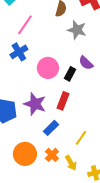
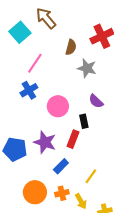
black rectangle: (70, 74) -> (84, 121), moved, turned -40
orange cross: (52, 155) -> (62, 193), turned 32

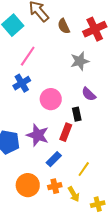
brown semicircle: (71, 47) -> (64, 26), moved, turned 140
gray star: (87, 68) -> (80, 61), turned -30

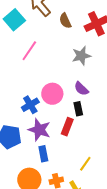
blue cross: (22, 83) -> (30, 105), moved
purple semicircle: (89, 94) -> (81, 89), moved
blue rectangle: (54, 159) -> (43, 154), moved, turned -56

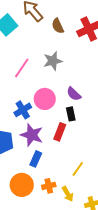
pink line: (29, 51) -> (22, 68), moved
gray star: (81, 56) -> (53, 61), moved
blue rectangle: (43, 154) -> (36, 159), turned 35

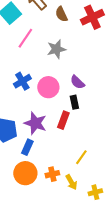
pink line: (22, 68) -> (25, 38), moved
blue cross: (23, 110) -> (22, 81), moved
blue rectangle: (36, 159) -> (27, 147), moved

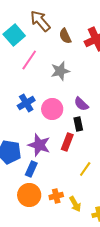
yellow line: (81, 157) -> (85, 169), moved

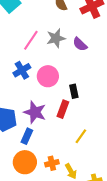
pink line: (29, 60) -> (31, 40), moved
purple semicircle: (81, 104) -> (80, 44), moved

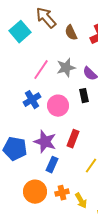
black rectangle: (74, 91) -> (84, 96), moved
blue rectangle: (27, 136) -> (52, 165), moved

